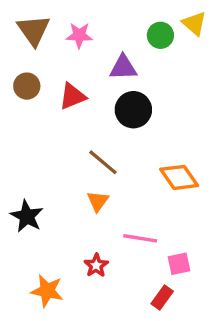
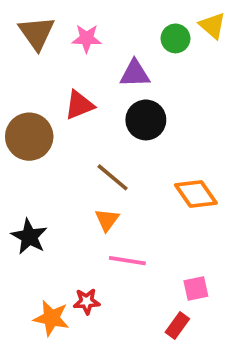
brown circle: (27, 86) -> (29, 137), moved, size x1.6
pink line: (140, 238) -> (127, 261), moved
red star: (96, 265) -> (87, 301), moved, turned 30

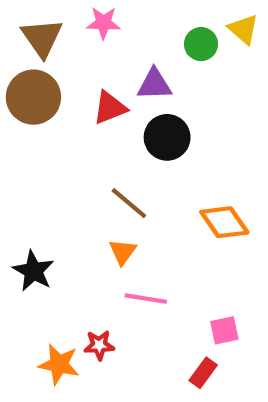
pink star: (87, 38) -> (103, 23), moved
red triangle: (79, 105) -> (110, 108), moved
brown circle: (29, 137) -> (33, 97), moved

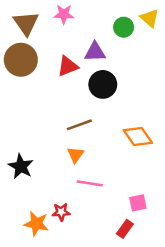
brown line: (129, 203) -> (79, 125), turned -60

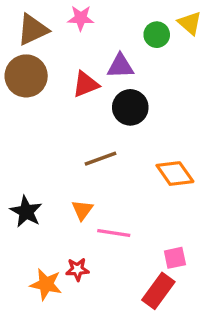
brown triangle: (26, 23) -> (33, 30), turned 40
orange triangle: (75, 155) -> (82, 210), moved
red rectangle: (125, 229) -> (158, 291), size x1.5

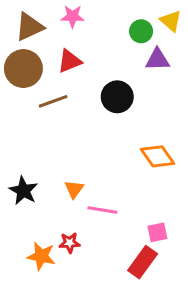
purple triangle: (120, 66) -> (157, 60), moved
red triangle: (86, 84) -> (70, 61), moved
brown line: (101, 159) -> (53, 101), moved

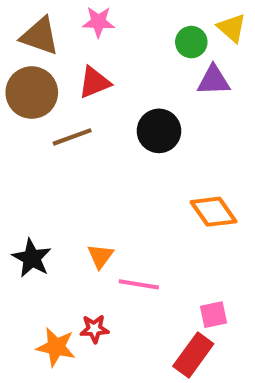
brown triangle: (29, 27) -> (40, 36), turned 44

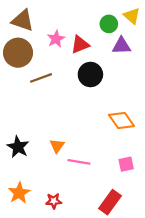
pink star: (98, 22) -> (56, 39), moved, turned -30
red triangle: (94, 82) -> (80, 45), moved
pink square: (214, 315) -> (126, 164), moved
red star: (94, 329) -> (54, 201), moved
orange star: (56, 347) -> (19, 193), moved, turned 30

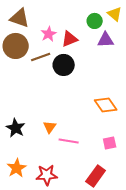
black circle: (90, 75) -> (64, 65), moved
brown line: (41, 78) -> (41, 57), moved
red star: (54, 201) -> (47, 175), size x1.5

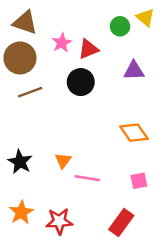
purple triangle: (106, 40) -> (134, 71), moved
brown line: (41, 57) -> (30, 92), moved

